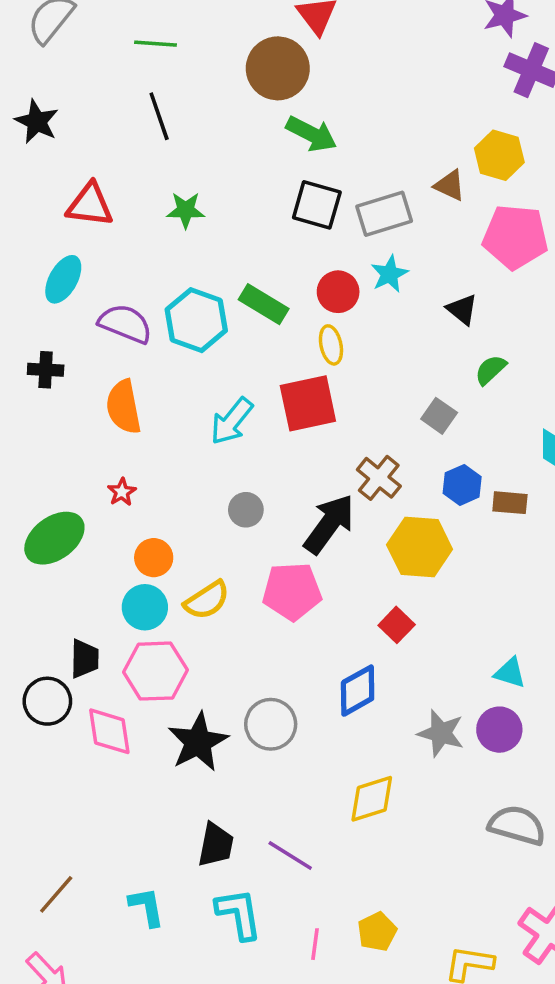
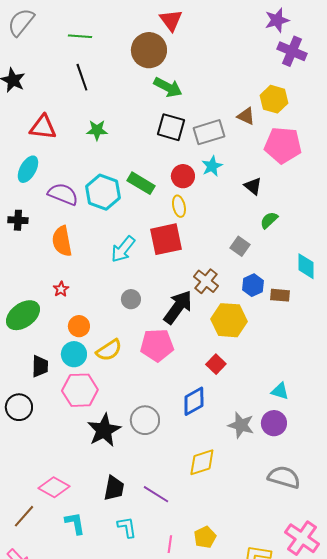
black trapezoid: (85, 659) -> (40, 366), moved
pink diamond: (109, 731) -> (54, 487), moved, turned -52
cyan L-shape: (239, 914) -> (127, 527), size x0.7

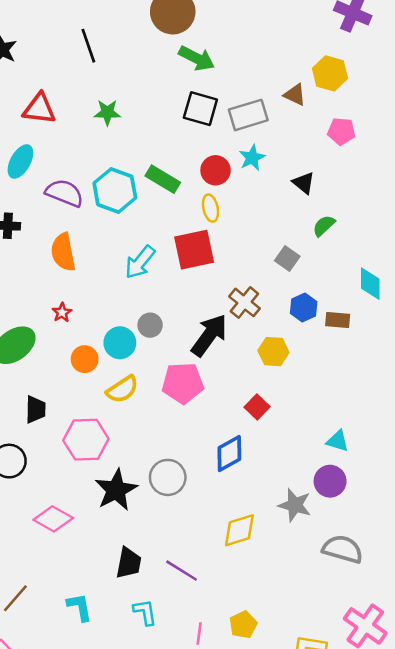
pink pentagon: (283, 145) -> (341, 131), size x0.6
yellow hexagon: (229, 320) -> (273, 352), size x0.7
cyan circle: (74, 354) -> (120, 343), moved
gray star: (241, 425) -> (295, 505), moved
pink diamond: (54, 487) -> (53, 519), moved

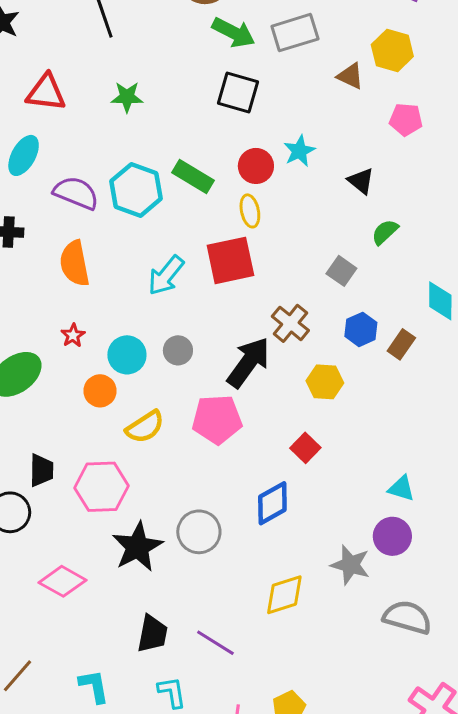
gray rectangle: (248, 115) -> (295, 33), moved
brown rectangle: (338, 320) -> (401, 344), turned -60
cyan circle: (120, 343) -> (127, 355), moved
black trapezoid: (36, 409) -> (42, 470), moved

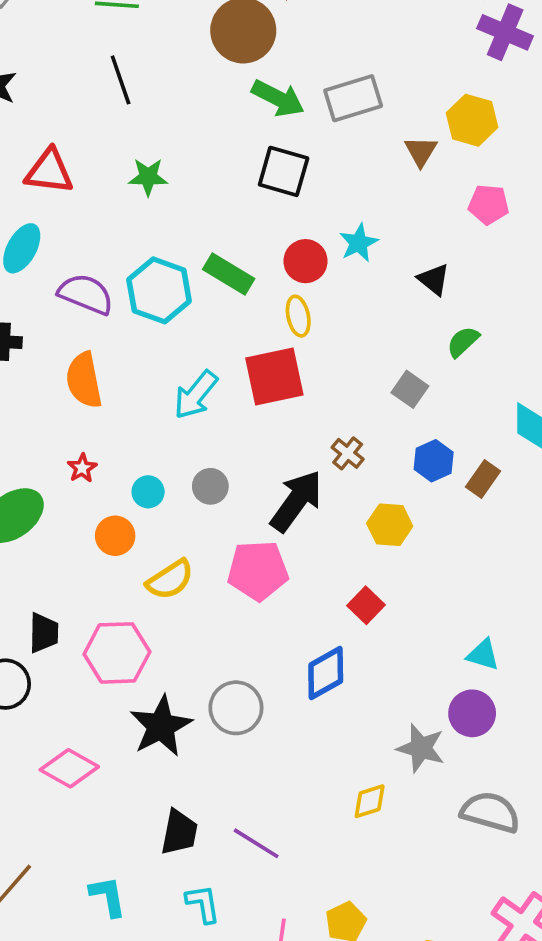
brown triangle: (350, 76) -> (421, 151), turned 36
brown cross: (290, 323) -> (348, 453), size x0.7
cyan circle: (127, 355) -> (148, 492), size x0.7
yellow diamond: (284, 595) -> (370, 801), moved, size x0.7

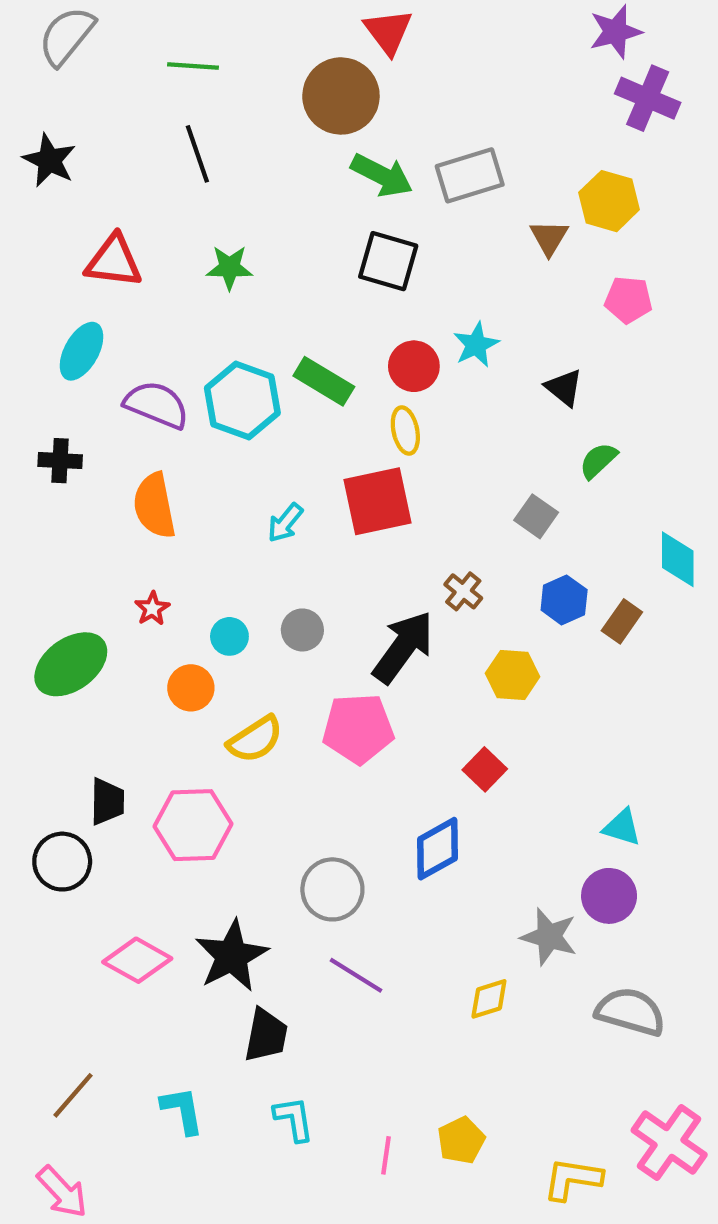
cyan arrow: (196, 395) -> (285, 523), size x0.7
black star: (161, 726) -> (232, 956), moved
purple line: (256, 843) -> (356, 975), moved

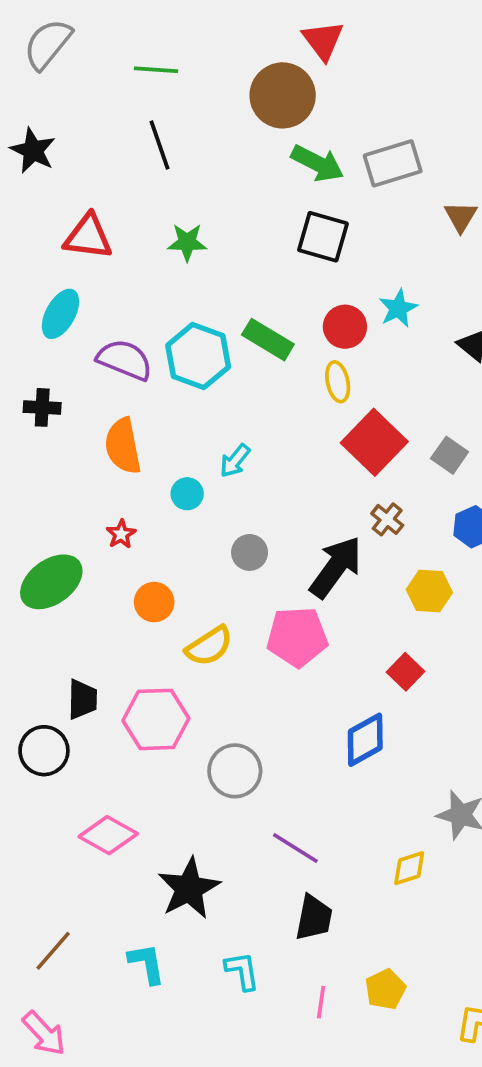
red square: (377, 501) -> (374, 442), moved, turned -34
cyan circle: (229, 636) -> (187, 494), moved
gray circle: (332, 889) -> (235, 771), moved
black star: (232, 956) -> (189, 888), moved
black trapezoid: (266, 1035) -> (314, 918), moved

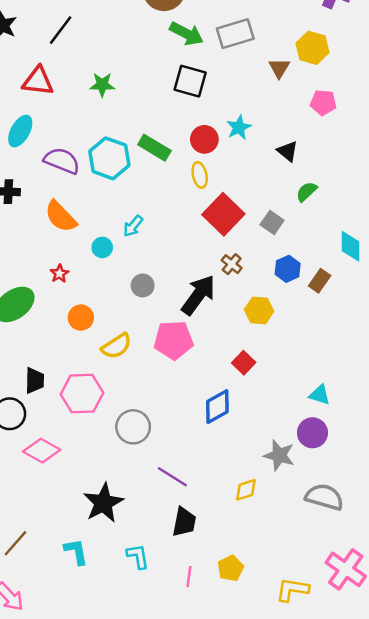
black line: (160, 145) -> (61, 30), moved, turned 56
orange semicircle: (123, 446) -> (61, 217), turned -33
pink diamond: (108, 835) -> (42, 451), moved

